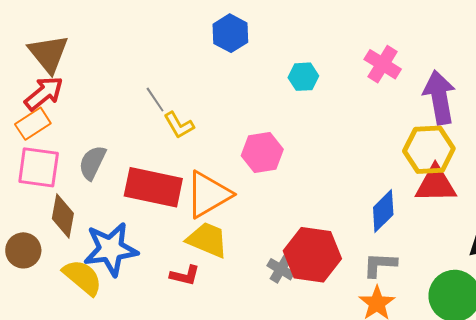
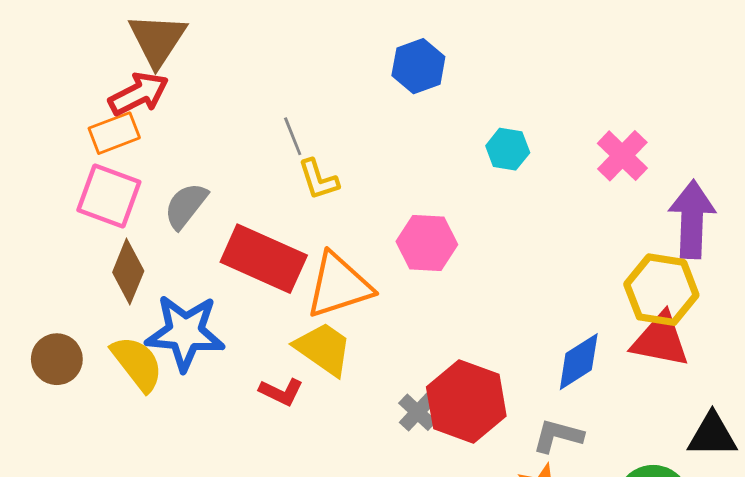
brown circle: (23, 250) -> (57, 359), moved

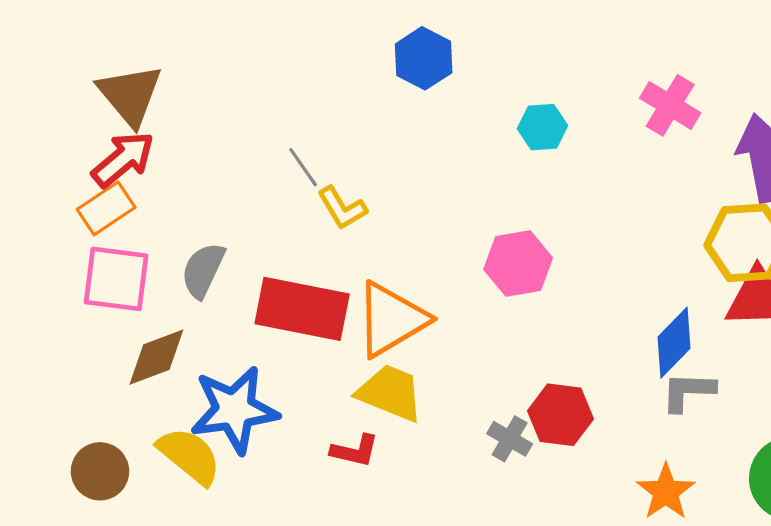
pink hexagon: (427, 243) -> (518, 264), moved
brown diamond: (128, 272) -> (156, 357), turned 60
red hexagon: (466, 402) -> (561, 415), size x0.7
gray L-shape: (558, 436) -> (688, 391), moved

